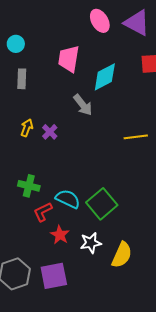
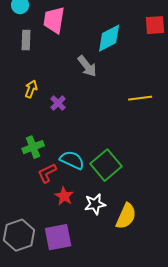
pink trapezoid: (69, 59) -> (54, 20), moved
purple cross: (50, 132) -> (58, 103), moved
green cross: (29, 186) -> (33, 147), turned -35

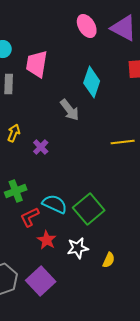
cyan diamond: (109, 38) -> (92, 82), turned -44
yellow semicircle: (126, 216) -> (109, 260), size x0.6
purple square: (58, 237) -> (41, 281), turned -32

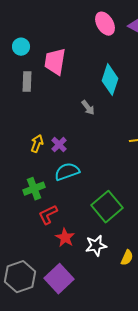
gray arrow: (70, 110) -> (88, 108), size x0.7
yellow arrow: (14, 133) -> (37, 144), moved
cyan semicircle: (55, 204) -> (67, 172), moved, turned -45

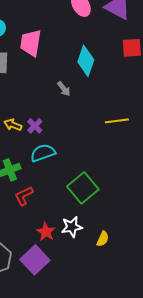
yellow arrow: (37, 144) -> (13, 125), turned -90
red star: (65, 238) -> (46, 232), moved

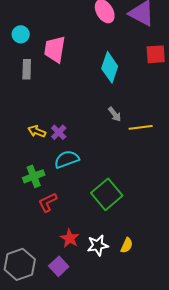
gray arrow: (64, 89) -> (115, 114), moved
white star: (72, 227) -> (98, 245), moved
purple square: (35, 260) -> (59, 266), size x0.7

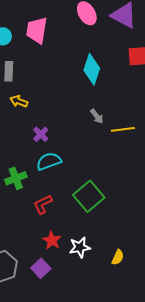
pink trapezoid: (55, 49) -> (37, 30), moved
yellow arrow: (37, 131) -> (19, 101), moved
red L-shape: (48, 202) -> (43, 204), moved
yellow semicircle: (127, 245) -> (118, 257), moved

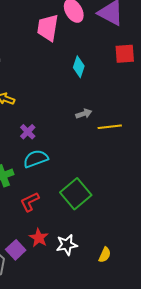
pink trapezoid: (37, 30) -> (48, 28), moved
cyan diamond: (92, 69) -> (79, 67), size x0.7
gray arrow: (97, 116) -> (84, 114), turned -70
purple square: (41, 268) -> (16, 250), moved

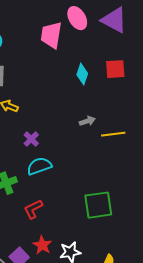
red square: (125, 54) -> (115, 69), moved
green square: (76, 194) -> (98, 205), moved, turned 32

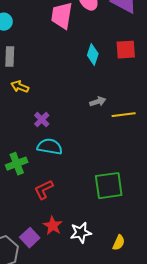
cyan semicircle: (39, 166) -> (50, 147), turned 30

